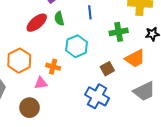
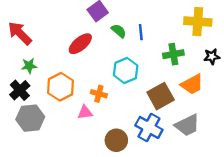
green semicircle: (59, 19) -> (119, 31), moved, turned 144
brown square: (107, 69) -> (161, 96), size x1.6
gray trapezoid: (144, 91) -> (187, 125), moved
brown circle: (30, 108) -> (116, 140), moved

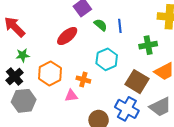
brown square: (161, 96) -> (137, 82), turned -30

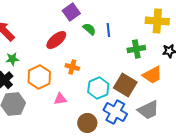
cyan hexagon: (107, 59) -> (98, 88), moved
orange cross: (83, 80) -> (72, 67), moved

